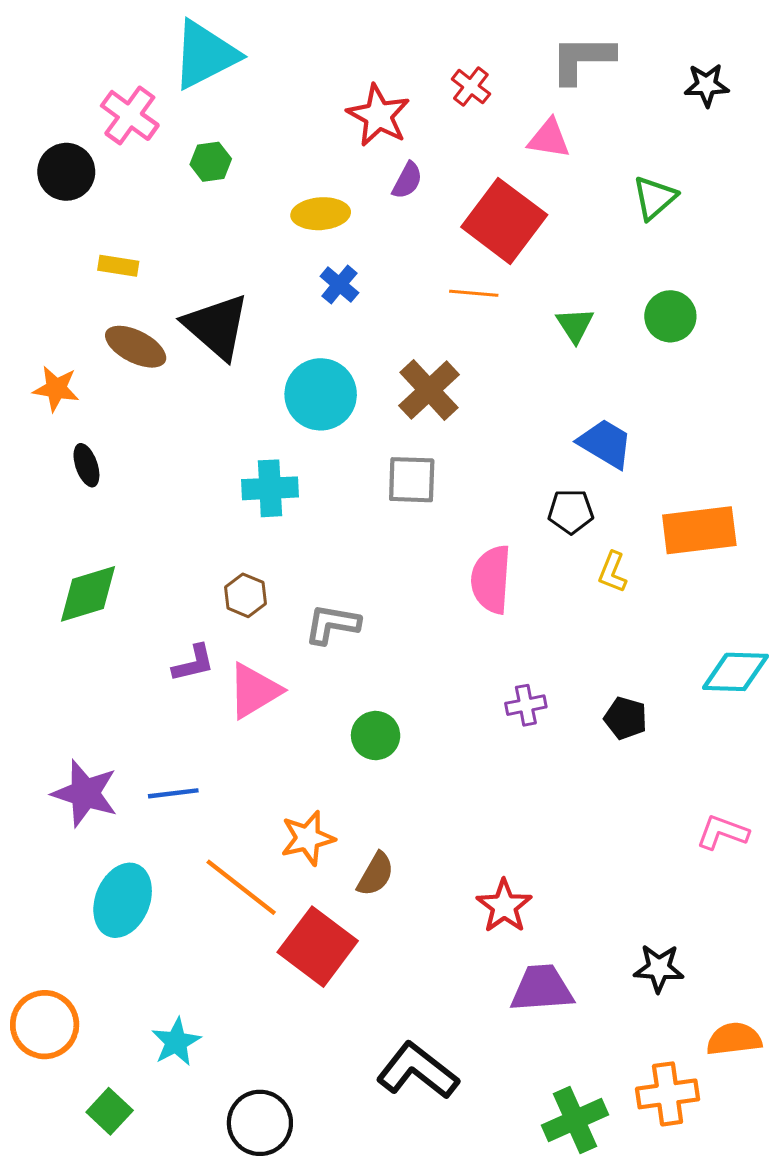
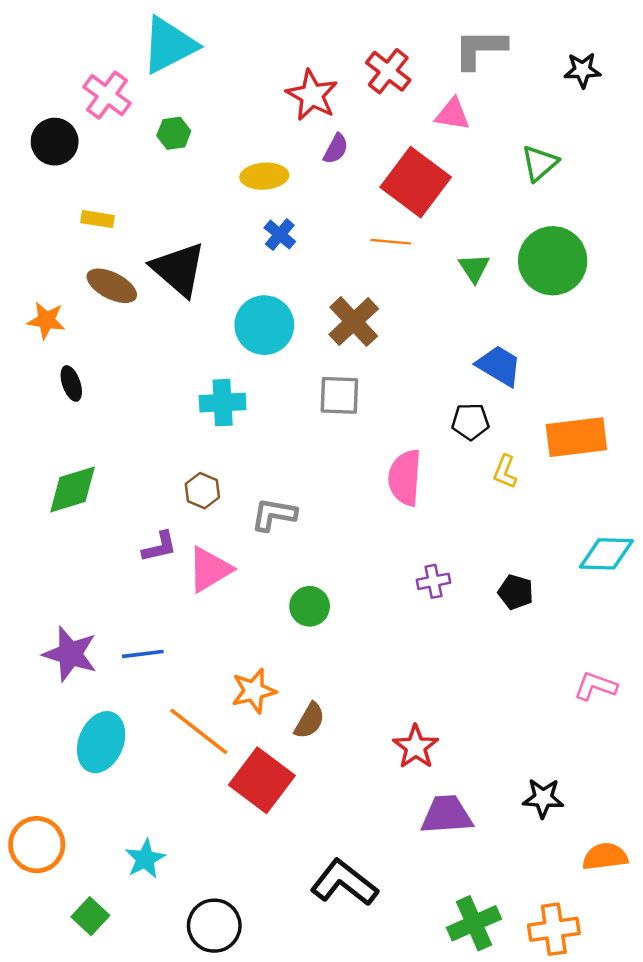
red cross: (471, 87) -> (388, 71), size x1.4
green circle: (670, 316) -> (553, 261), size x1.6
orange cross: (668, 1094) -> (554, 929), moved

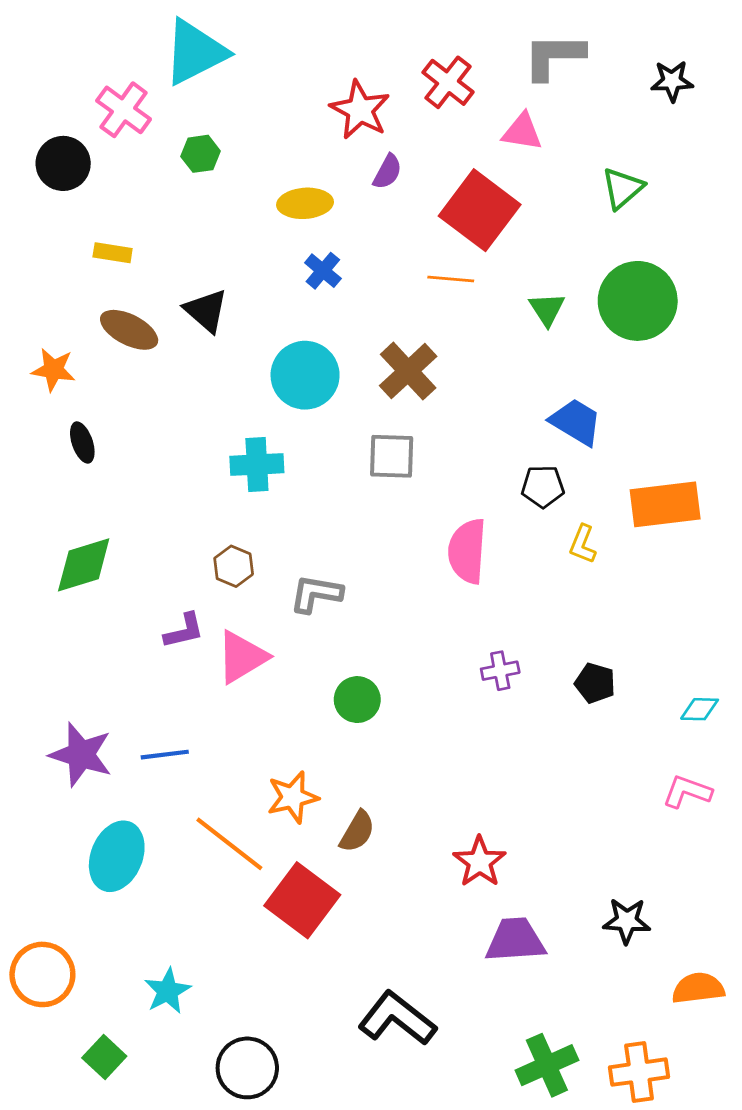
black triangle: (179, 269) -> (206, 311), size x0.7
cyan diamond: (606, 554) -> (700, 709), moved, size x0.6

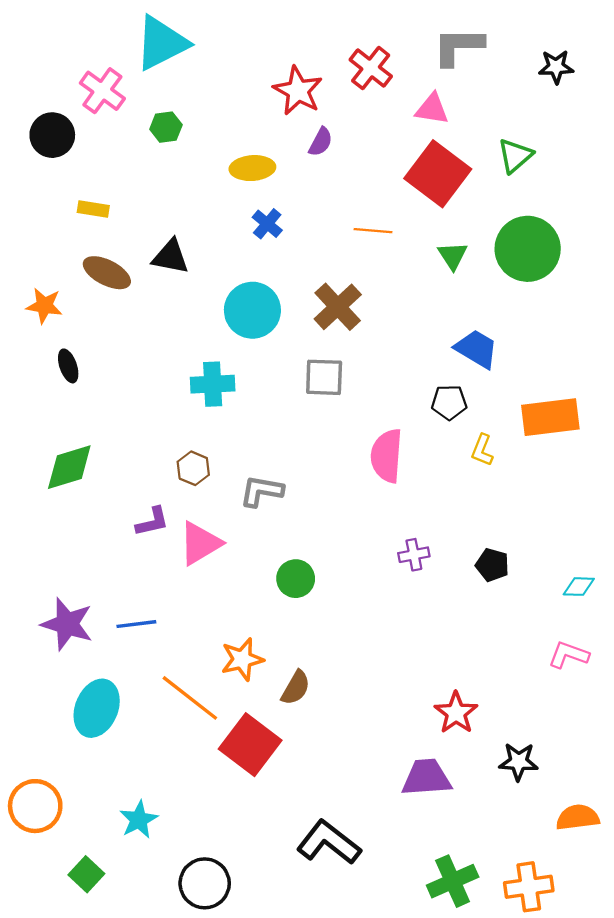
red square: (480, 210) -> (438, 174), moved
black triangle: (206, 311) -> (171, 257), turned -30
red star: (480, 862) -> (456, 713), moved

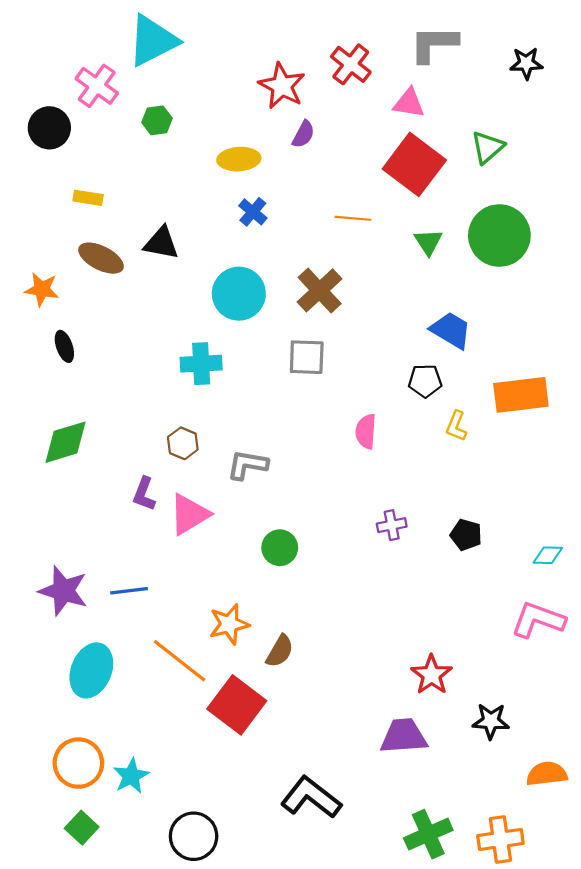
pink semicircle: (387, 456) -> (366, 431), size x0.7
purple L-shape: (152, 522) -> (144, 494), turned 124
pink L-shape: (569, 655) -> (538, 620), size x1.4
orange circle: (35, 806) -> (78, 763), moved

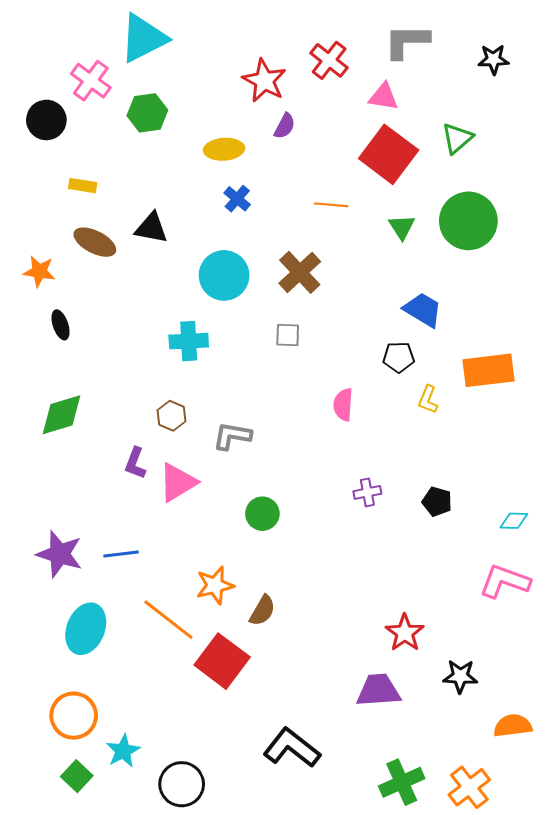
green hexagon: (157, 120) -> (147, 113), size x1.4
gray square: (307, 357) -> (288, 335), size x0.7
cyan star: (131, 776) -> (123, 751), moved
orange cross: (500, 839) -> (469, 787), turned -30

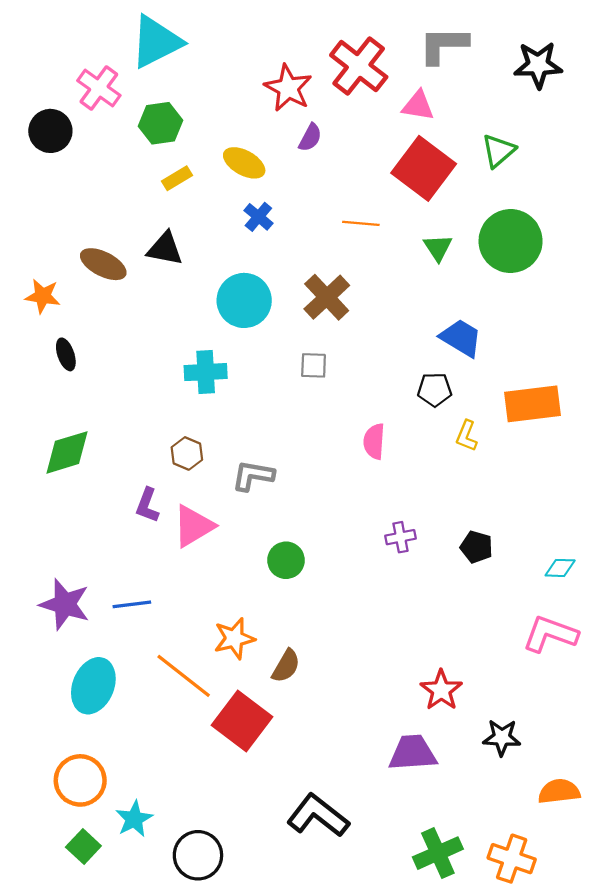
black star: (494, 59) -> (538, 65), size x1.4
red cross: (329, 60) -> (359, 66), size x1.4
yellow ellipse: (224, 149) -> (244, 163), turned 33
yellow rectangle: (83, 186) -> (177, 178), moved, turned -40
orange cross: (469, 787) -> (512, 859), turned -33

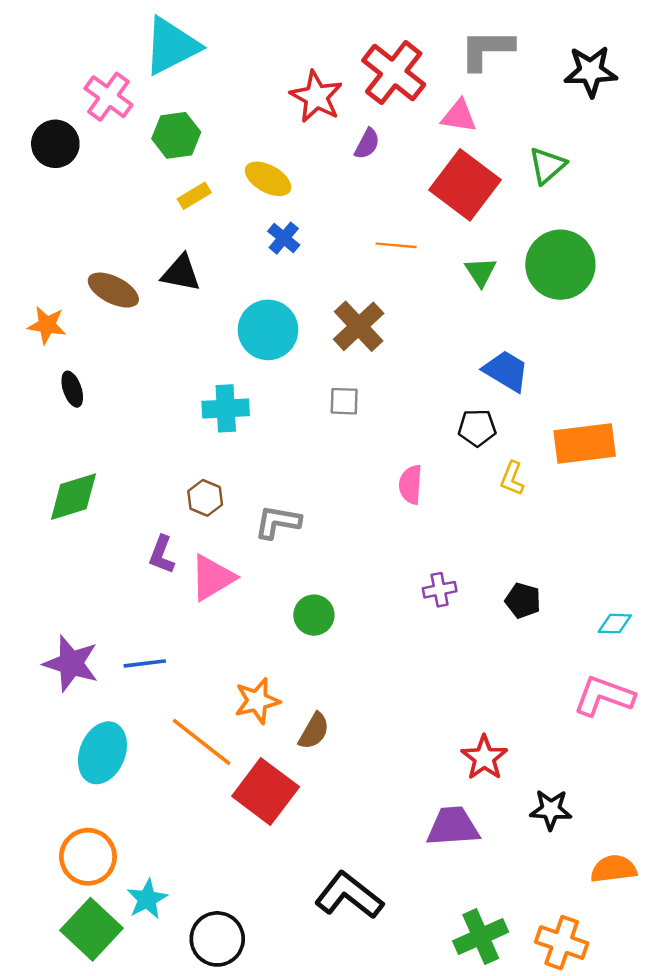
purple semicircle: (310, 138) -> (367, 144), moved
green square: (83, 846) -> (92, 929), size x1.6

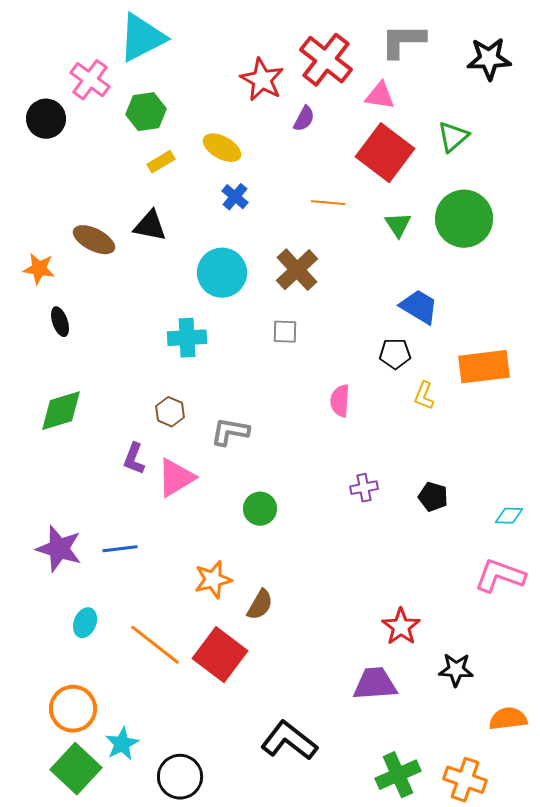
orange line: (202, 742) -> (155, 645), moved
cyan ellipse: (102, 753) -> (85, 623), size x0.6

